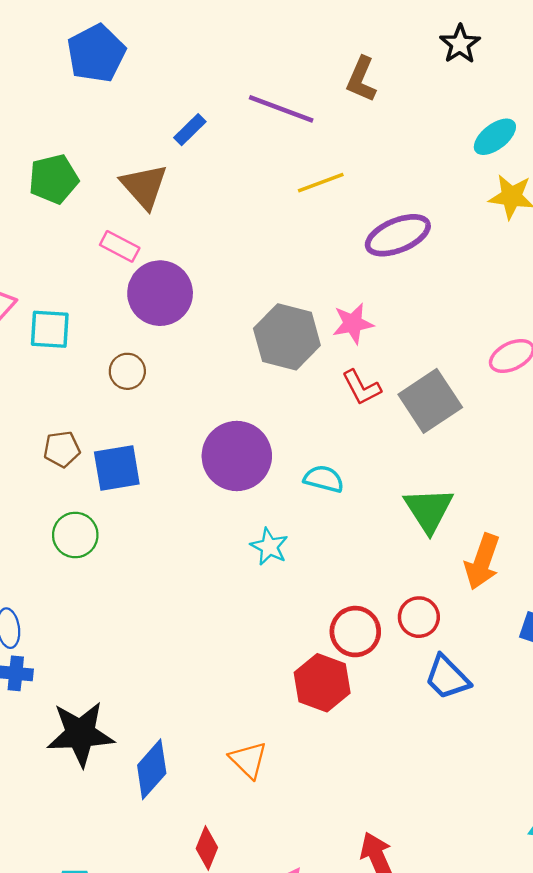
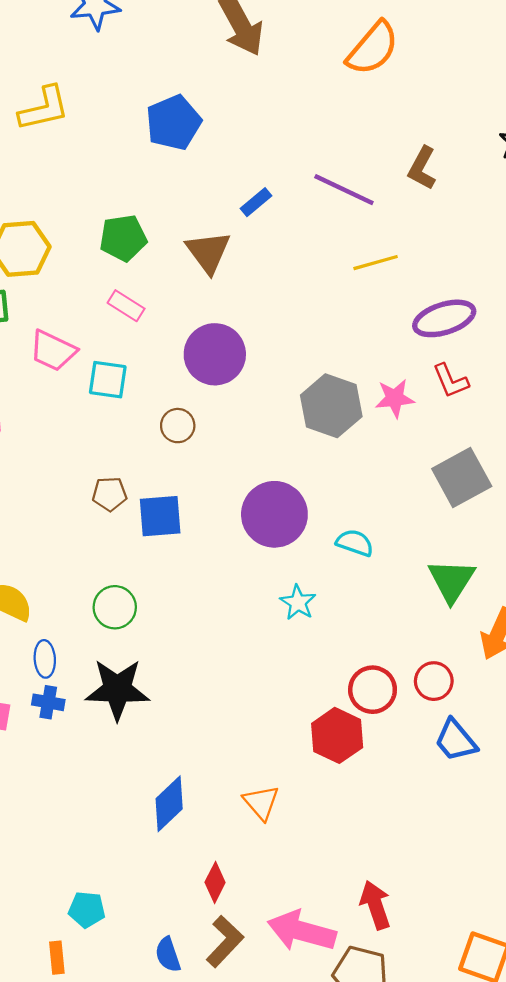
pink rectangle: (120, 246) -> (126, 306), moved
red L-shape: (361, 387) -> (451, 381), moved
green circle: (75, 535) -> (115, 607), moved
black star: (80, 734) -> (117, 689), moved

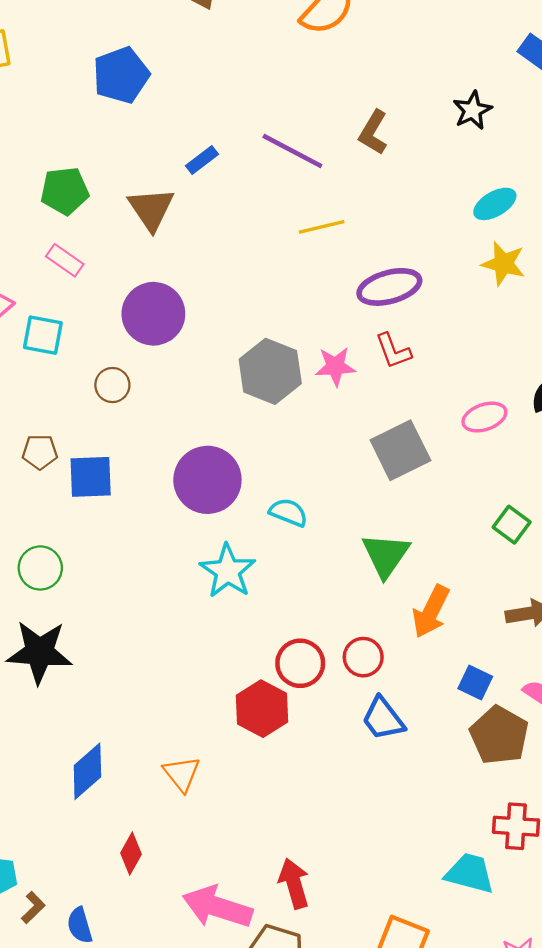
cyan star: (298, 603) -> (228, 571), size x1.5
brown L-shape: (225, 941) -> (33, 908), moved, size x0.6

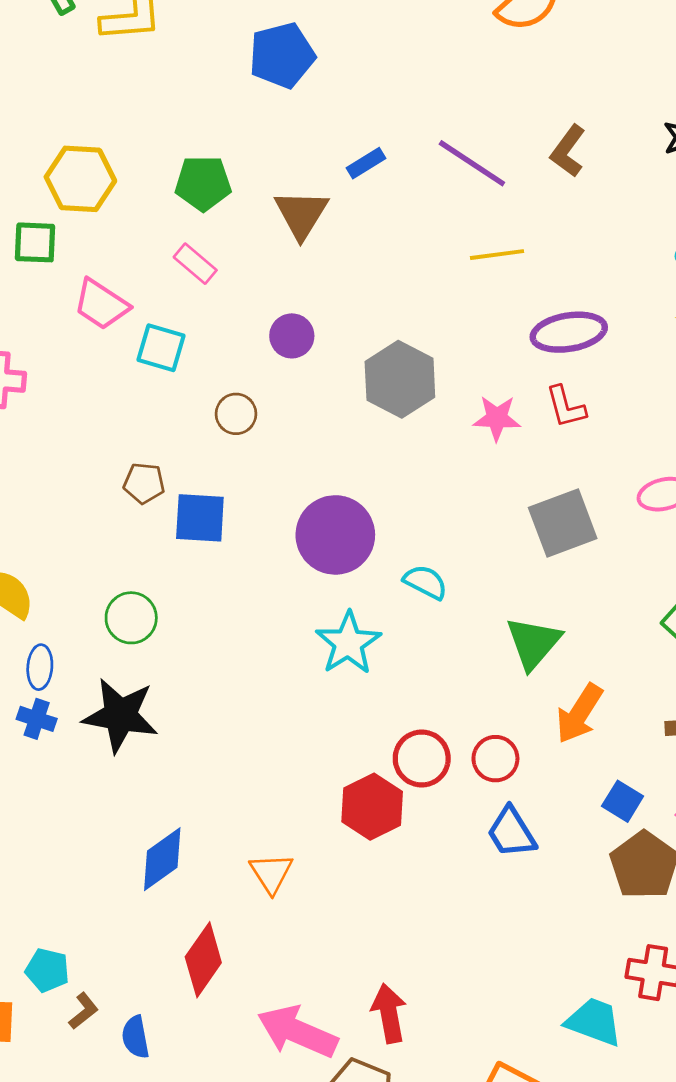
purple circle: (153, 314) -> (292, 336), size x0.6
gray hexagon: (270, 371) -> (400, 379), moved
red diamond: (131, 854) -> (203, 960), size x1.5

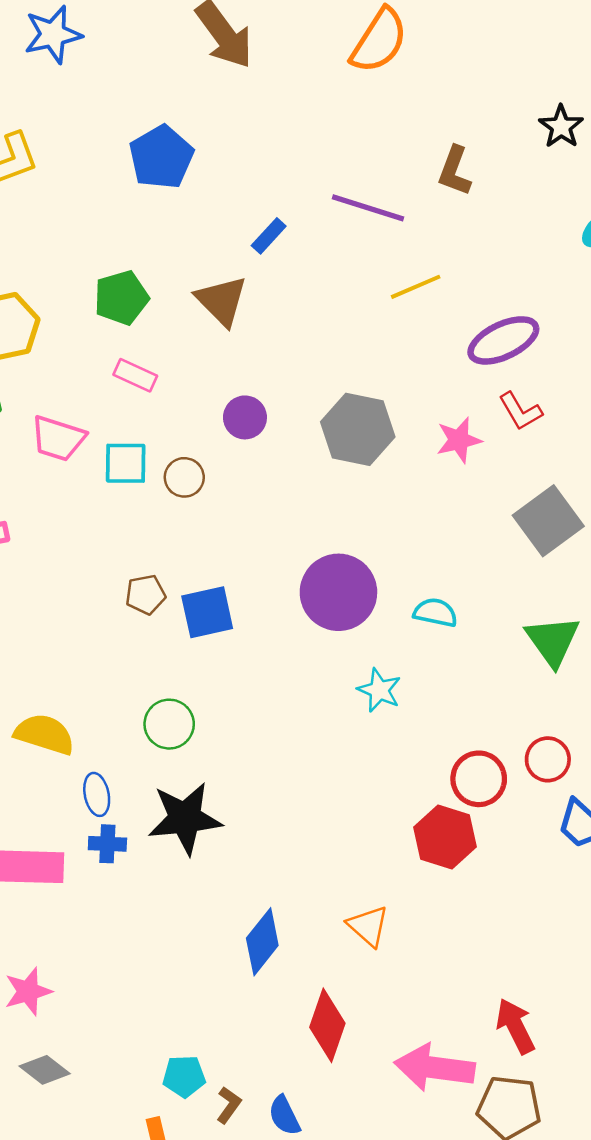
brown circle: (236, 414) -> (184, 477), moved
cyan star: (348, 643) -> (379, 690), size x0.7

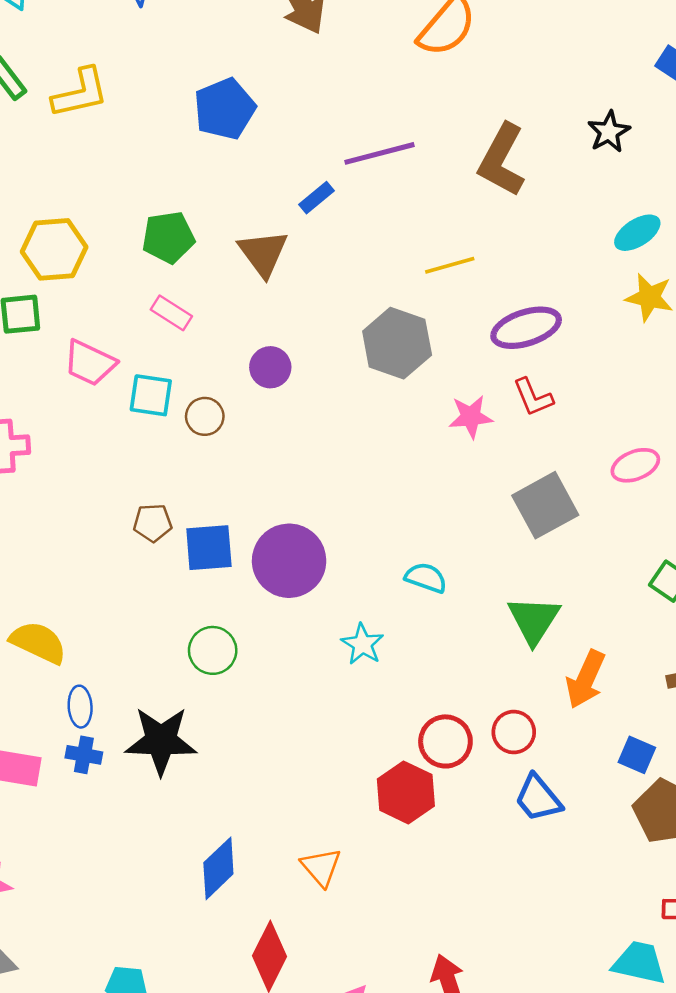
brown L-shape: (455, 171) -> (502, 160), size x1.5
purple line: (368, 208) -> (379, 153), moved, turned -40
gray hexagon: (358, 429) -> (397, 343), moved
purple circle: (338, 592) -> (289, 561), moved
green circle: (169, 724) -> (213, 650), moved

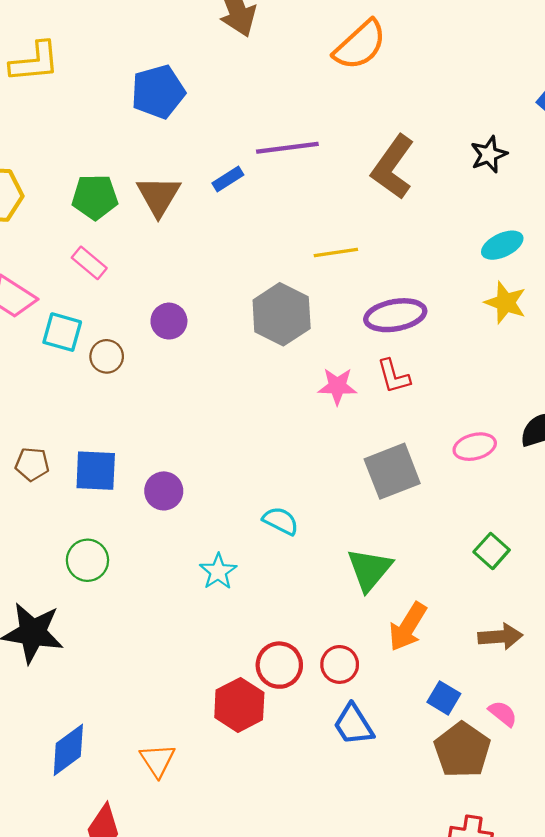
brown triangle: (263, 253) -> (159, 196), moved
brown pentagon: (153, 523) -> (32, 464), moved
purple circle: (289, 561) -> (164, 491), size x0.6

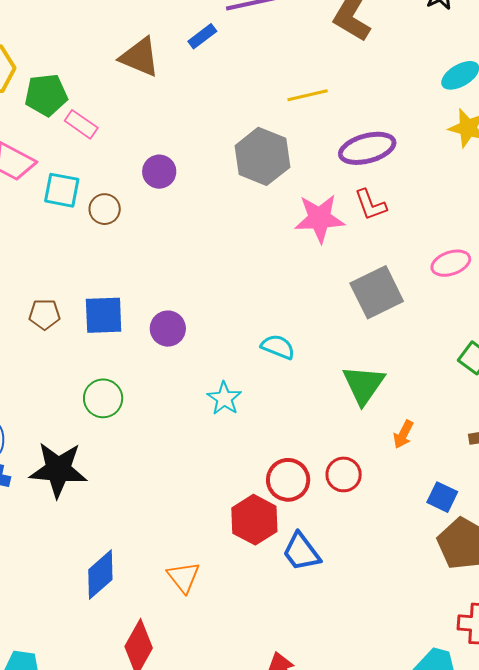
brown triangle: (159, 196) -> (140, 57), turned -33
green pentagon: (95, 197) -> (46, 95), moved
pink star: (337, 386) -> (319, 218), size x1.4
orange arrow: (408, 627) -> (403, 434), size x0.6
blue trapezoid: (353, 725) -> (301, 552), moved

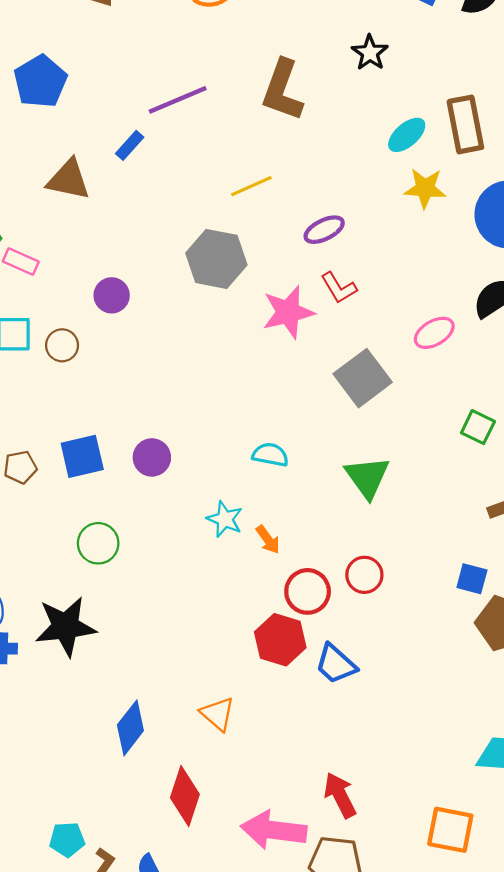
purple ellipse: (367, 148) -> (324, 230), size x0.7
orange arrow: (403, 434) -> (268, 540), moved, turned -52

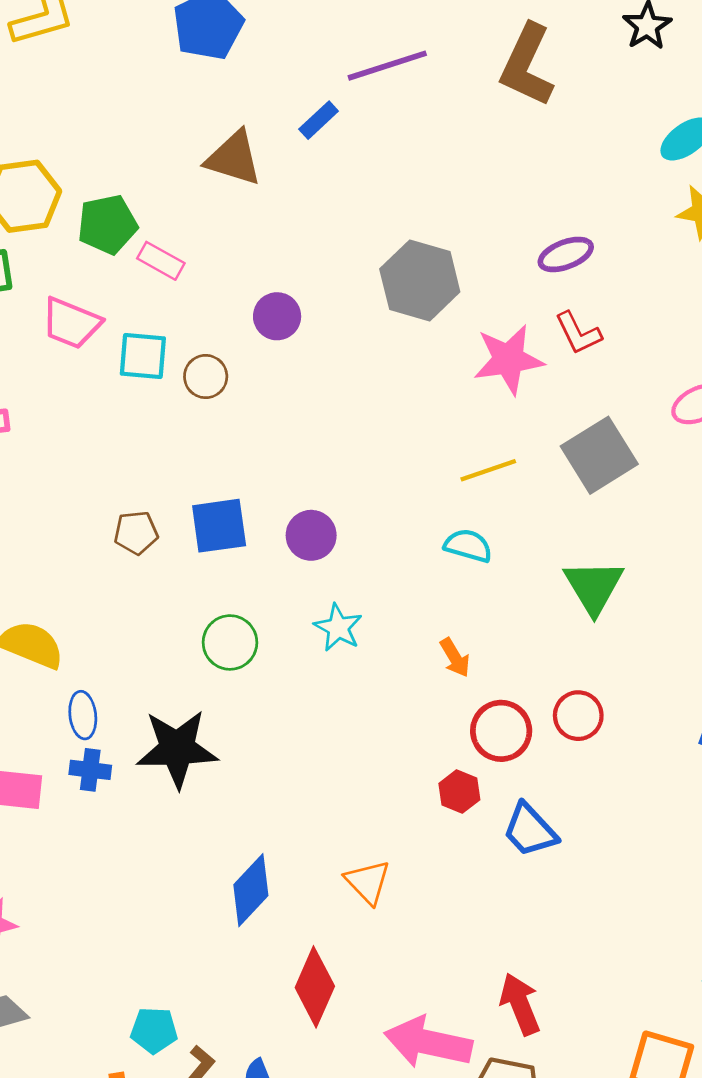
yellow line: (251, 186) -> (488, 470), moved
cyan star: (225, 519) -> (338, 628), moved
red hexagon: (280, 640) -> (459, 792), size x0.6

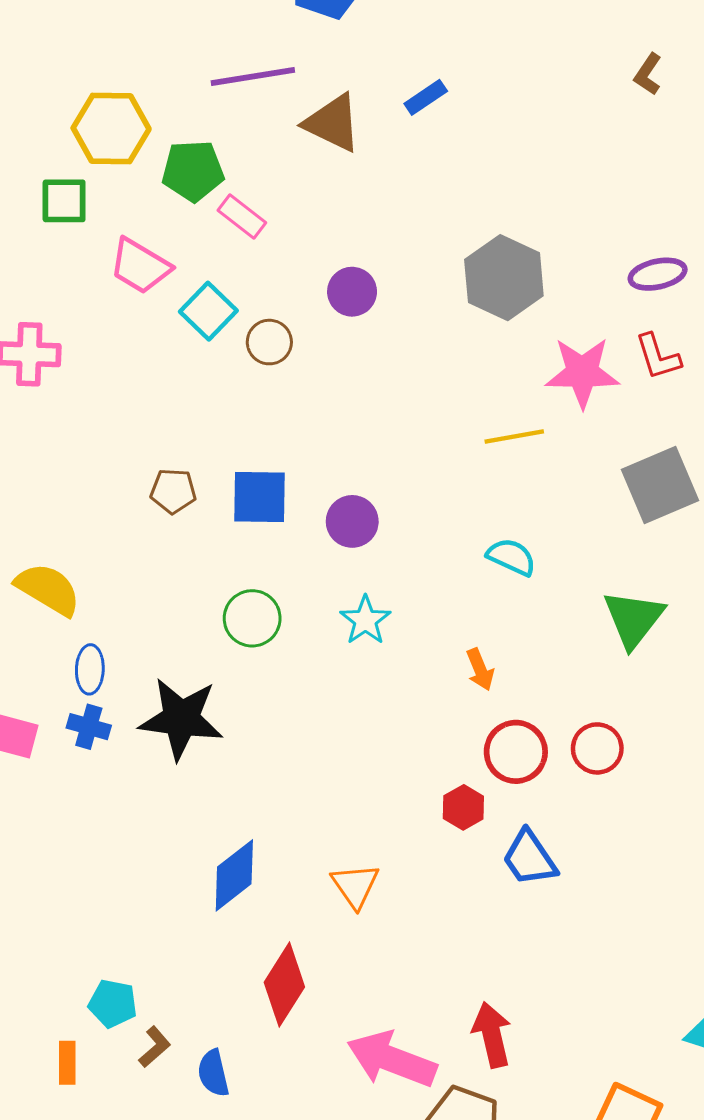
brown L-shape: (527, 65) -> (648, 74), size x0.5
purple line: (387, 66) -> (253, 76), moved
cyan square: (143, 356) -> (208, 311), turned 30
yellow line: (488, 470) -> (514, 436), moved

